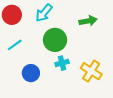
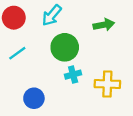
yellow cross: (91, 71) -> (107, 84), turned -30
blue circle: (31, 73) -> (34, 98), moved

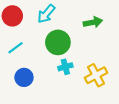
yellow cross: (107, 84) -> (96, 75), turned -30
blue circle: (34, 98) -> (24, 77), moved

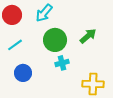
green arrow: (93, 22) -> (88, 36), moved, turned -30
yellow cross: (96, 75) -> (93, 84), moved, turned 30

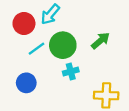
red circle: (12, 15) -> (24, 23), moved
cyan line: (15, 45) -> (37, 49), moved

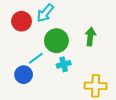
green arrow: (100, 41) -> (90, 37), turned -42
cyan line: (37, 49) -> (36, 58), moved

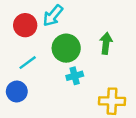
cyan line: (36, 58) -> (28, 63), moved
blue circle: (24, 75) -> (17, 91), moved

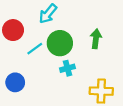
red circle: (25, 25) -> (13, 30), moved
cyan line: (28, 63) -> (35, 49), moved

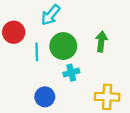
cyan line: (35, 49) -> (37, 52), turned -56
blue circle: (15, 82) -> (45, 97), moved

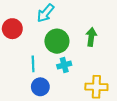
cyan line: (37, 52) -> (33, 64), moved

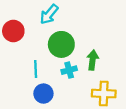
green arrow: (91, 37) -> (93, 60), moved

